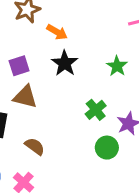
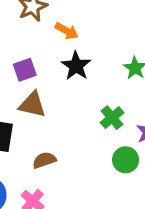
brown semicircle: (35, 146) -> (44, 160), turned -54

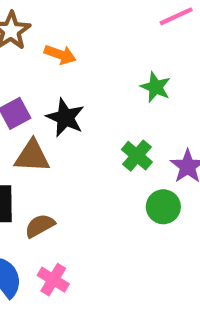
black star: (76, 66) -> (65, 118), moved
brown semicircle: (44, 160) -> (40, 226), moved

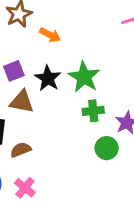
green star: (155, 87) -> (84, 77), moved, size x1.5
green cross: (137, 156) -> (93, 111), turned 36

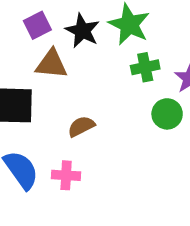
brown semicircle: (21, 150) -> (81, 126), moved
pink cross: (25, 188) -> (66, 175), turned -30

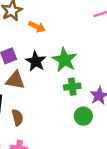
brown semicircle: (81, 126) -> (17, 117), moved, turned 98

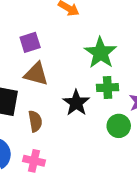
black star: (36, 61) -> (76, 103), moved

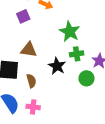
purple square: (30, 42) -> (23, 16), moved

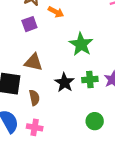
green cross: (77, 54) -> (90, 80), moved
green circle: (86, 78) -> (95, 121), moved

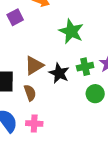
brown triangle: (33, 62) -> (34, 65), moved, turned -36
green circle: (95, 121) -> (95, 94), moved

